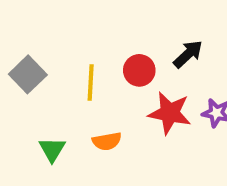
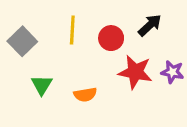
yellow line: (91, 83) -> (72, 30), moved
green triangle: (52, 149) -> (42, 85), moved

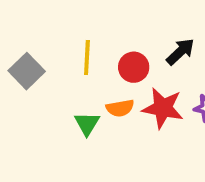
green triangle: (42, 85) -> (87, 124), moved
orange semicircle: (85, 95) -> (120, 108), moved

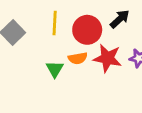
red circle: (134, 67) -> (87, 30), size x1.4

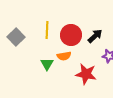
black arrow: (120, 19) -> (95, 36), moved
red star: (107, 58) -> (86, 74), moved

